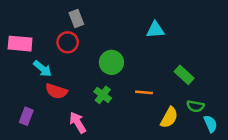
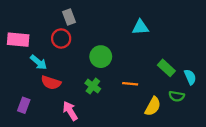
cyan semicircle: (210, 124) -> (190, 77), moved

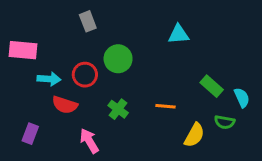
red circle: (61, 38) -> (85, 75), moved
green circle: (101, 57) -> (118, 59), moved
cyan arrow: (38, 62) -> (49, 79), turned -36

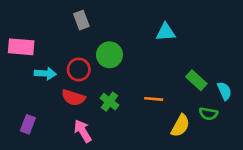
red semicircle: (65, 105) -> (73, 98), moved

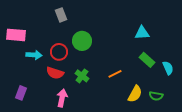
cyan triangle: (166, 32) -> (142, 33), moved
orange line: (154, 99) -> (115, 74), turned -32
green semicircle: (208, 114) -> (156, 96), moved
pink arrow: (83, 131) -> (62, 98), turned 42

